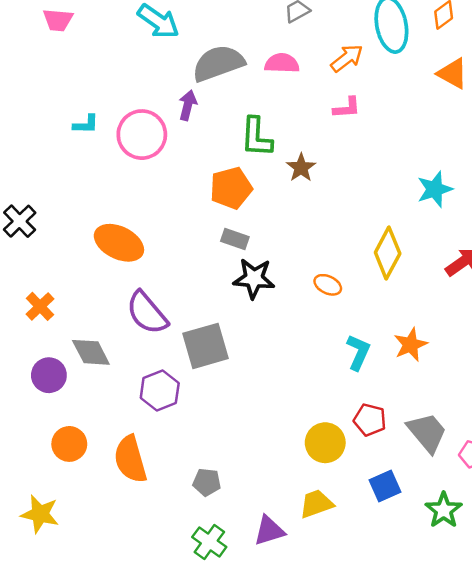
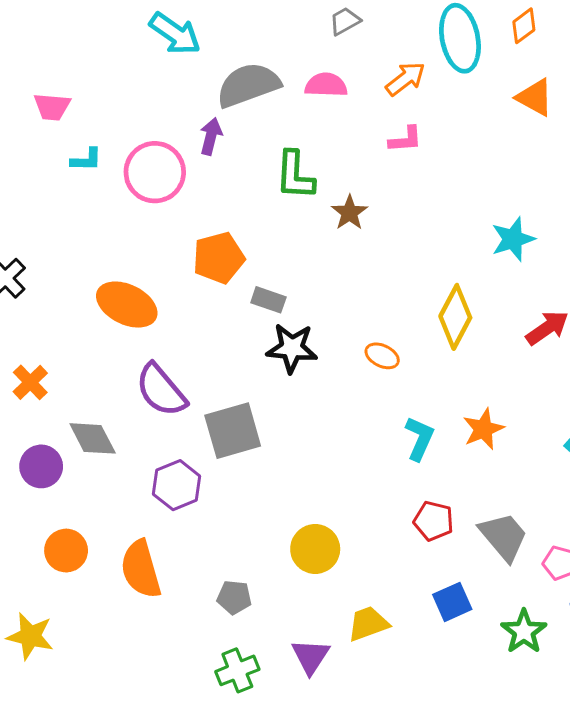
pink trapezoid: (58, 20) -> (52, 107), moved
orange pentagon: (231, 188) -> (219, 258), moved
yellow circle: (325, 443) -> (315, 549), moved
purple triangle: (269, 531) -> (311, 656), turned -40
green cross: (209, 542) -> (237, 670), turned 32

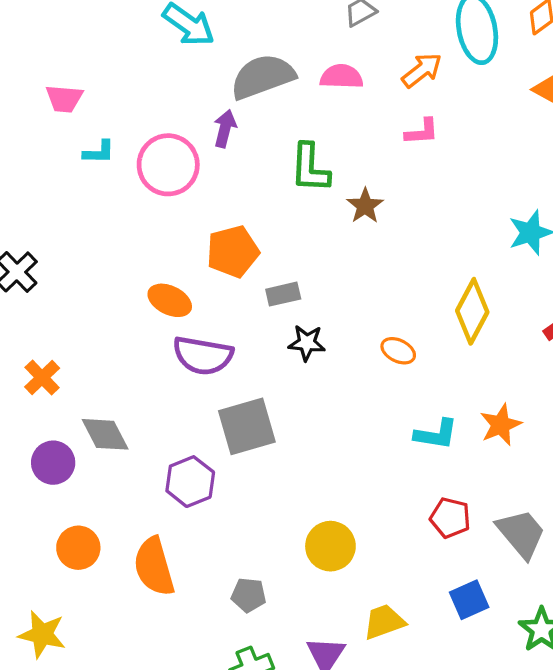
gray rectangle: (268, 300) -> (283, 294), turned -32
orange ellipse: (127, 305) -> (170, 300), moved, size x0.7
black star: (292, 348) -> (307, 343), size x0.7
purple semicircle: (161, 390) -> (203, 355), moved, turned -40
cyan L-shape: (420, 438) -> (436, 434), turned 75

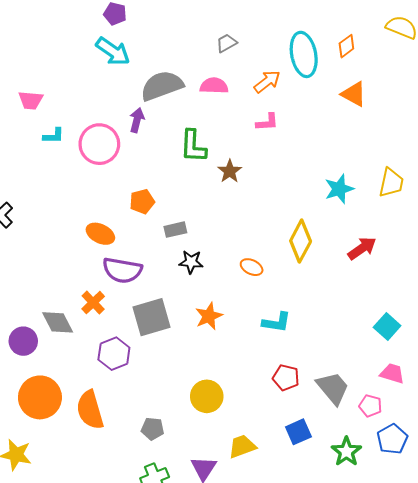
orange pentagon: (233, 251) -> (142, 201), size x0.7
orange cross: (42, 378) -> (93, 303), moved
orange star: (501, 425) -> (209, 316), moved
orange circle: (78, 548) -> (40, 397), size x1.5

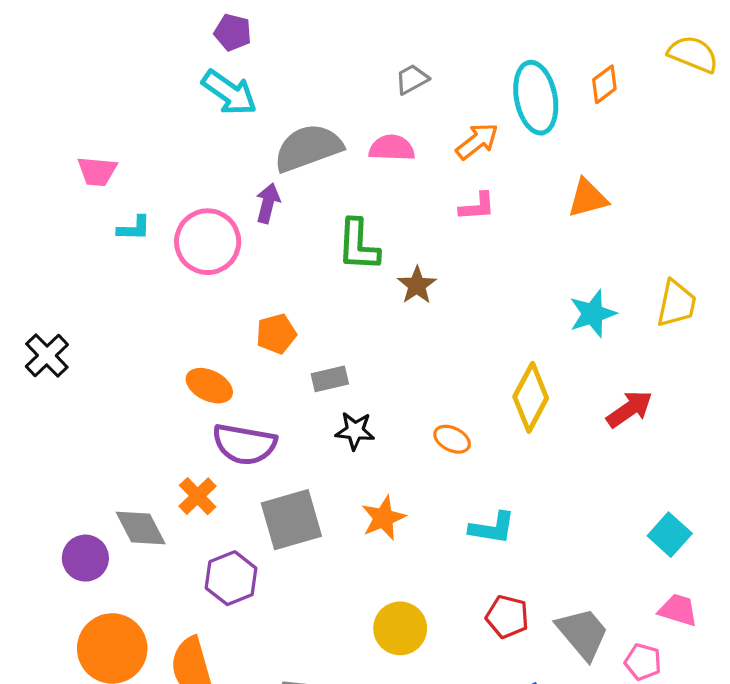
orange triangle: (354, 94) -> (588, 198), moved, turned -44
yellow circle: (207, 396) -> (400, 628), moved

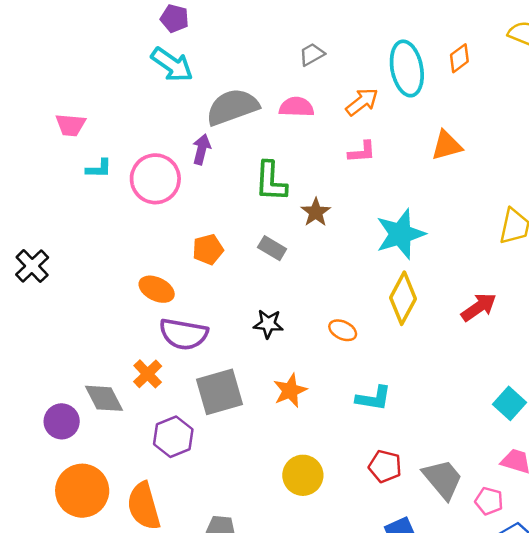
cyan star: (593, 314) -> (400, 234), moved, size x1.4
gray rectangle: (330, 379) -> (272, 248), moved, turned 44

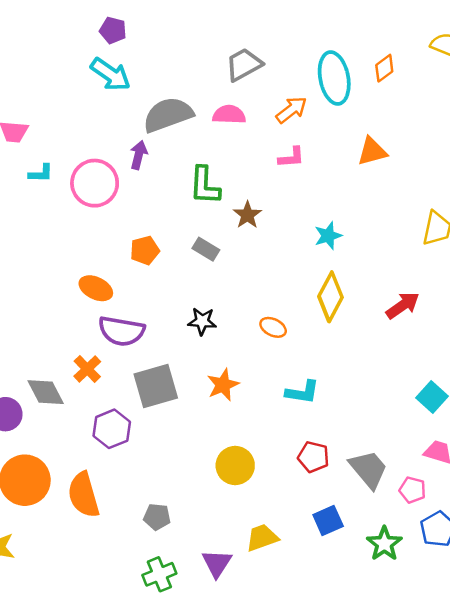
gray trapezoid: (312, 54) -> (244, 65), size x1.5
cyan star: (400, 234) -> (328, 236), size x0.6

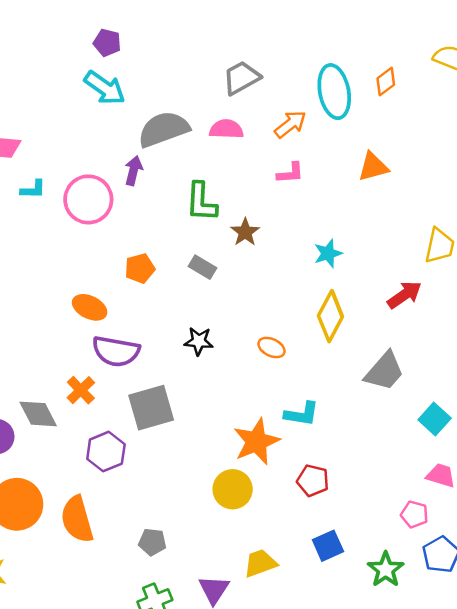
red arrow: (403, 305) -> (404, 295), moved
orange star: (223, 385) -> (256, 442), moved, size x1.4
gray trapezoid: (368, 469) -> (384, 371), moved, turned 81

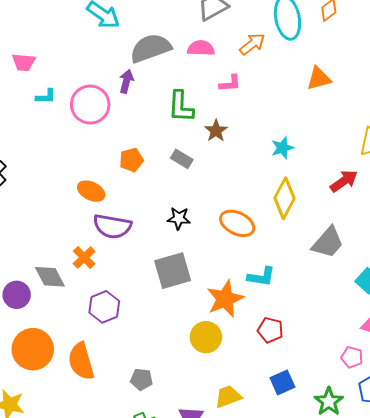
pink L-shape: (290, 173) -> (230, 83), moved
orange ellipse: (271, 347) -> (237, 223), size x1.6
gray square: (151, 408) -> (173, 271), moved

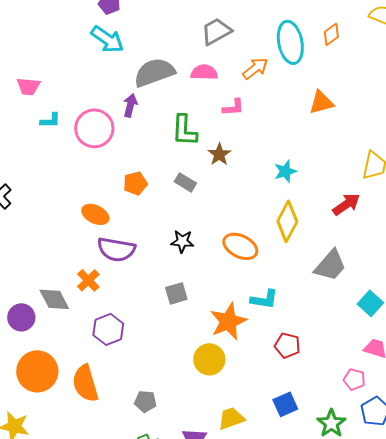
gray square: (173, 271) -> (176, 293), size x0.6
red pentagon: (270, 330) -> (287, 345), moved

